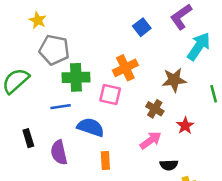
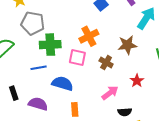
brown cross: (155, 109) -> (106, 62), moved
purple semicircle: (59, 152) -> (38, 104), turned 120

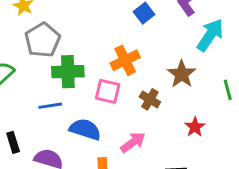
gray pentagon: (33, 23) -> (43, 40), turned 30
brown star: (127, 45) -> (182, 74), turned -30
pink arrow: (110, 93) -> (133, 142), moved

